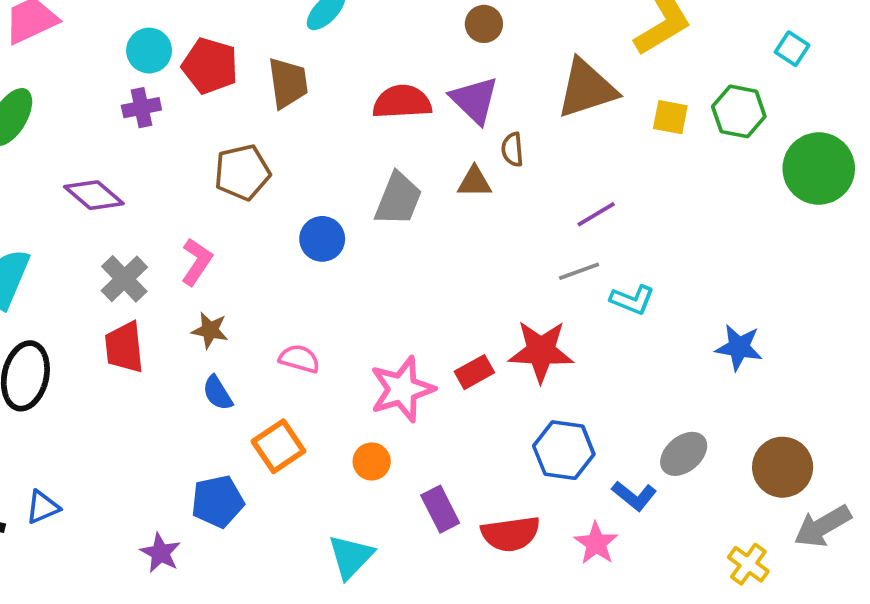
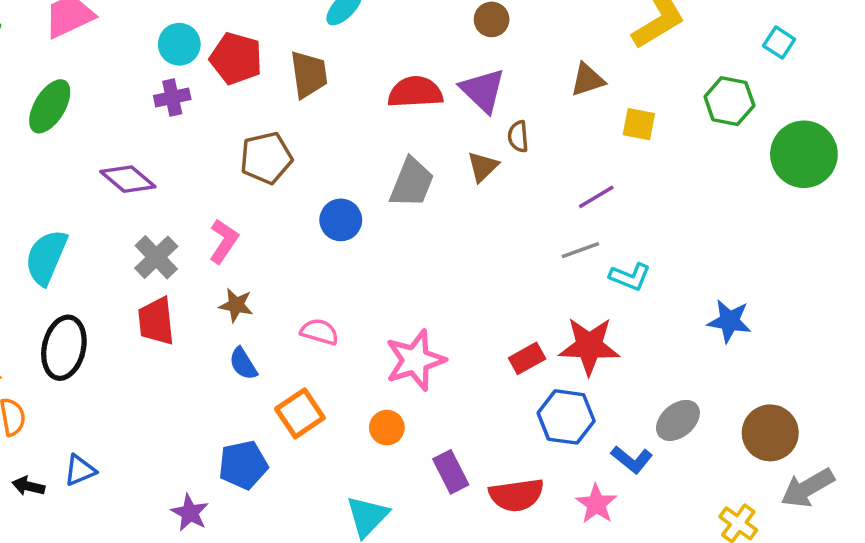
brown triangle: (587, 89) -> (587, 80), size x0.6
yellow square: (670, 117) -> (639, 124), moved
brown triangle: (474, 182) -> (483, 167), turned -44
red star: (541, 351) -> (589, 346), moved
red rectangle: (474, 372) -> (527, 358), moved

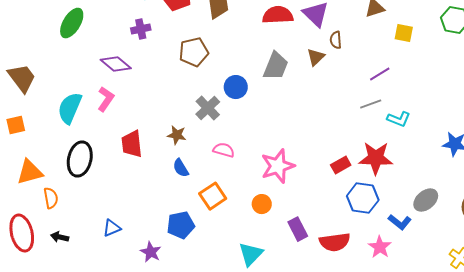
purple cross: (172, 97) -> (141, 29), moved
pink L-shape: (224, 241) -> (106, 99), moved
gray cross: (156, 257) -> (208, 108), moved
blue triangle: (80, 470) -> (112, 228), moved

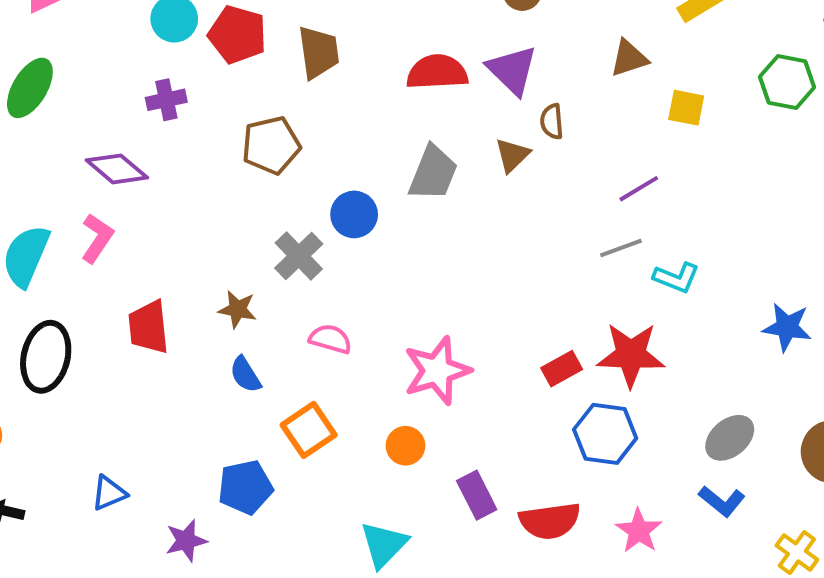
blue L-shape: (400, 222) -> (722, 501), moved
purple star: (151, 252) -> (186, 541), turned 30

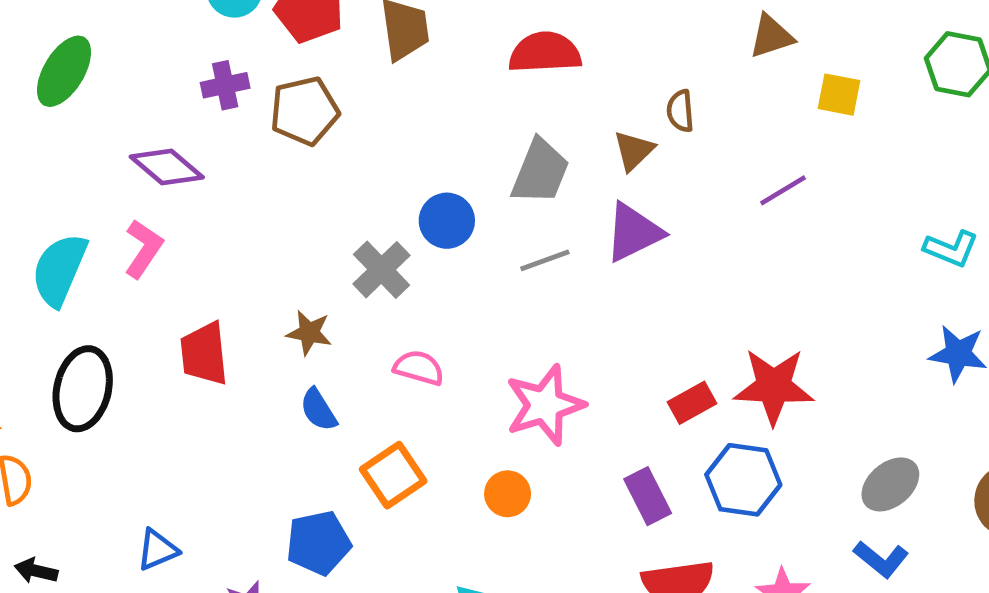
purple triangle: (512, 70) -> (634, 232), moved, turned 50
brown pentagon: (271, 145) -> (304, 111), moved
gray line: (621, 248) -> (545, 260), moved
cyan L-shape: (676, 278) -> (951, 249), moved
purple rectangle: (477, 495) -> (648, 496), moved

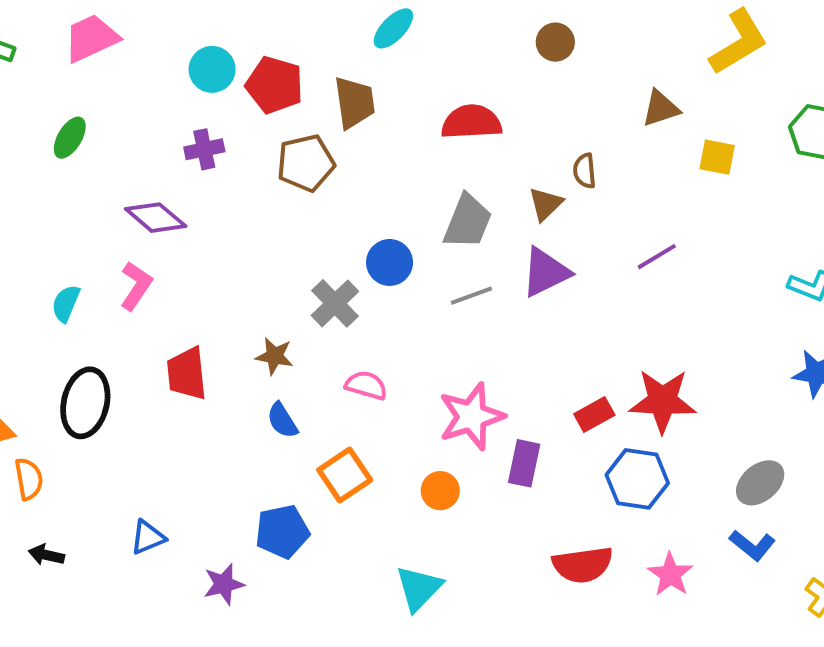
green ellipse: (64, 71) -> (70, 138), size x0.7
brown pentagon: (304, 111) -> (306, 163), moved
purple line: (783, 190) -> (657, 257), moved
cyan semicircle: (59, 270) -> (66, 303), size x0.6
purple rectangle: (648, 496) -> (524, 463), moved, turned 39

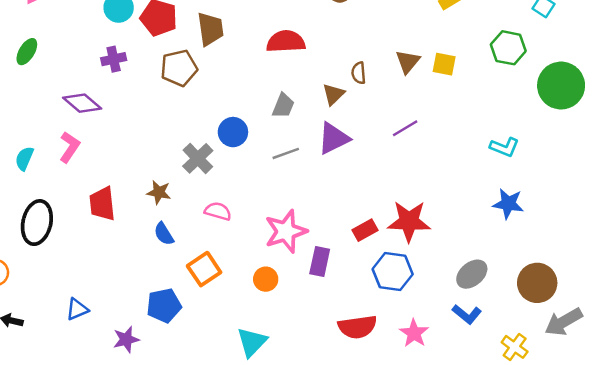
brown triangle: (661, 108) -> (408, 62), moved, turned -32
gray trapezoid: (468, 221) -> (283, 106), size x0.7

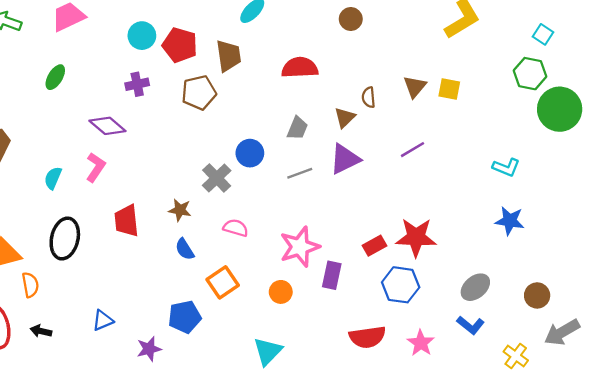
green hexagon: (508, 48) -> (530, 74), moved
brown circle: (537, 283) -> (537, 295), size x0.7

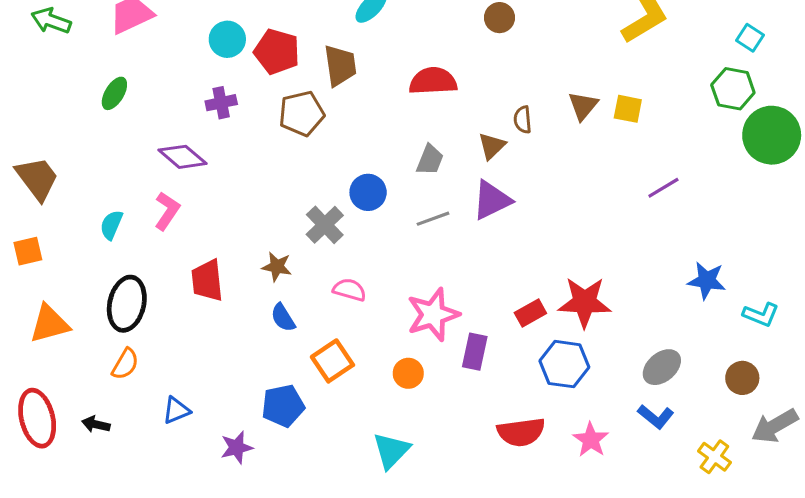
purple line: (412, 150) -> (663, 188), moved
cyan L-shape: (506, 167) -> (761, 315), moved
orange semicircle: (30, 285) -> (125, 364), moved, turned 40

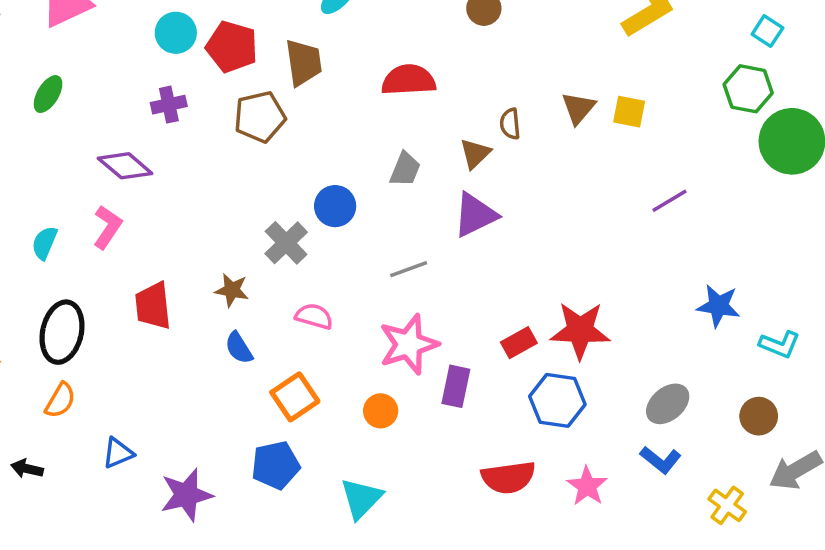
gray line: (433, 219) -> (409, 269), moved
blue pentagon: (283, 406) -> (276, 465), moved
purple star: (237, 448) -> (186, 495), size x1.4

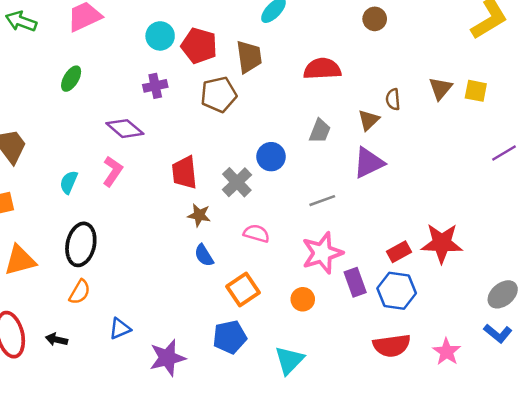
red trapezoid: (153, 306) -> (184, 172), moved
purple rectangle: (456, 386) -> (355, 282), turned -32
blue hexagon: (557, 400) -> (397, 291), moved

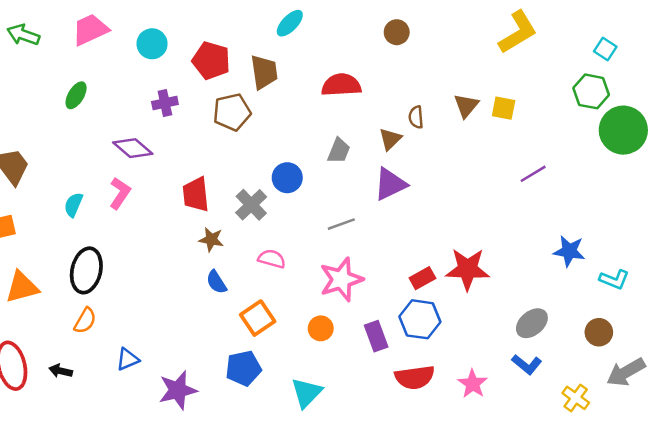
cyan circle: (160, 36) -> (152, 44), moved
purple rectangle: (355, 282) -> (376, 336), moved

